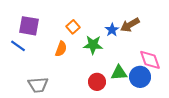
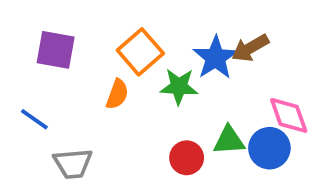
orange square: (73, 27) -> (140, 52), size x1.6
blue star: (112, 30) -> (215, 58), size x1.6
blue line: (18, 46) -> (34, 119), moved

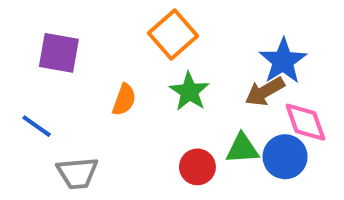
brown arrow: (250, 48) -> (265, 92), moved
orange square: (140, 52) -> (173, 35), moved
blue star: (215, 58) -> (283, 61), moved
green star: (179, 87) -> (189, 92), turned 30

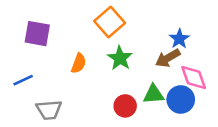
blue star: (283, 61) -> (179, 39), size x0.7
blue line: (37, 126) -> (23, 80), turned -60

